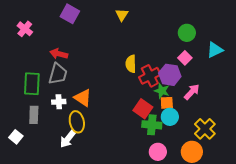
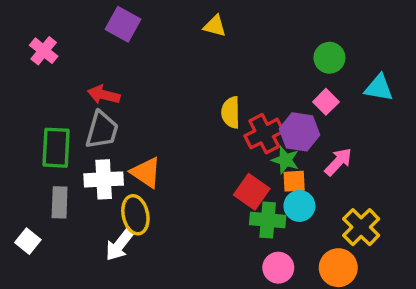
yellow triangle: (122, 15) -> (215, 26), turned -48
cyan triangle: (215, 50) -> (379, 88), turned 36
white cross: (59, 102) -> (104, 179), size x1.5

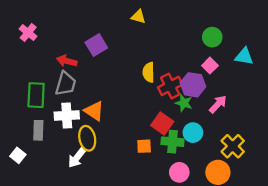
purple square: (123, 24) -> (96, 45), moved, turned 30
orange square: (294, 181) -> (144, 146), moved

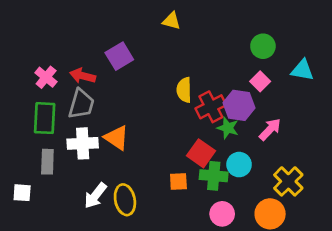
pink cross: (28, 33) -> (46, 77), moved
yellow ellipse: (87, 138) -> (125, 200), moved
white square: (18, 155) -> (22, 193), turned -35

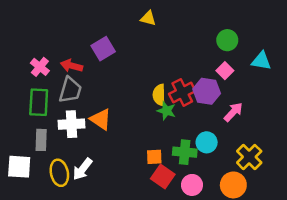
yellow semicircle: (184, 90) -> (159, 95), moved
green star: (228, 128) -> (166, 111), moved
red square: (201, 153) -> (163, 176), moved
white square: (22, 193) -> (19, 167), size x1.5
yellow ellipse: (125, 200) -> (59, 173), moved

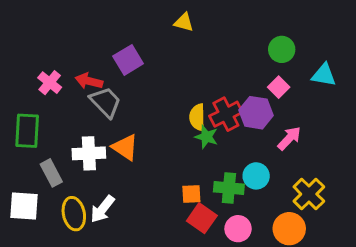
gray trapezoid: (70, 90) -> (105, 102), moved, turned -60
green rectangle: (39, 102) -> (27, 131), moved
gray rectangle: (41, 140) -> (51, 173), turned -30

